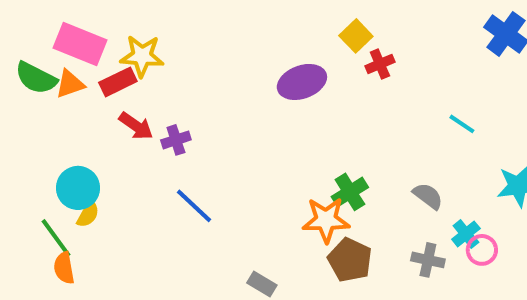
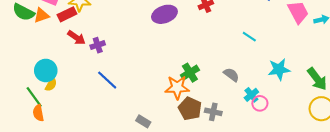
gray cross: (428, 260) -> (213, 112), moved

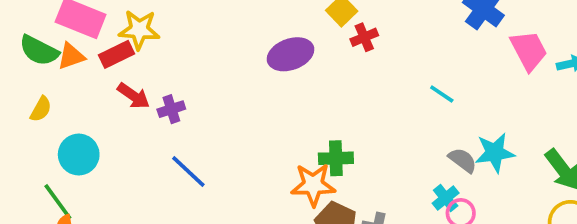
green cross: (190, 73) -> (336, 158), turned 30
gray semicircle: (231, 75) -> (463, 160), moved
yellow semicircle: (51, 84) -> (41, 109), moved

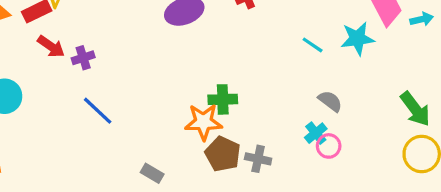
cyan star: (495, 153) -> (357, 38), moved

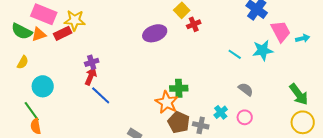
red arrow: (51, 47) -> (91, 76), moved, turned -102
orange star: (203, 122) -> (167, 102), turned 30
cyan cross: (316, 133) -> (221, 112), moved

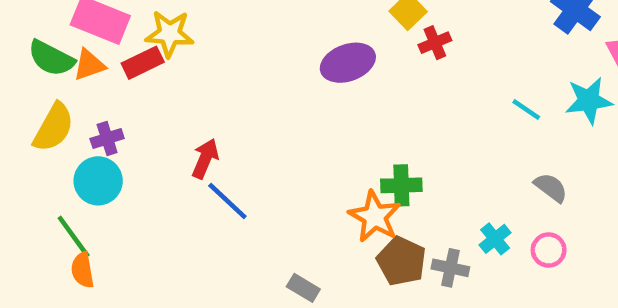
yellow semicircle: (23, 62) -> (54, 127), size x1.6
purple cross: (92, 62) -> (107, 139), moved

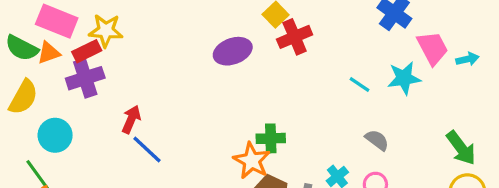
red cross: (435, 43) -> (295, 37), size x1.5
purple cross: (107, 139) -> (85, 78), moved, size x1.6

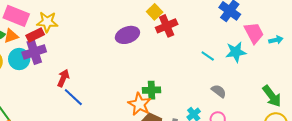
cyan circle: (55, 135) -> (19, 59), moved

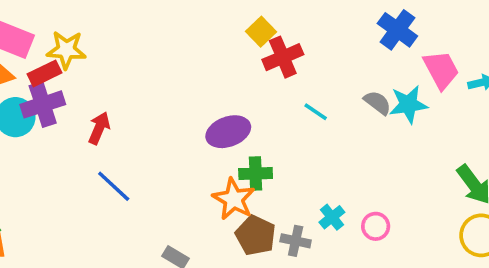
purple ellipse: (127, 35) -> (228, 132), moved
cyan line: (208, 56) -> (316, 112), moved
red arrow: (63, 78) -> (99, 128), moved
gray semicircle: (219, 91) -> (377, 103), moved

